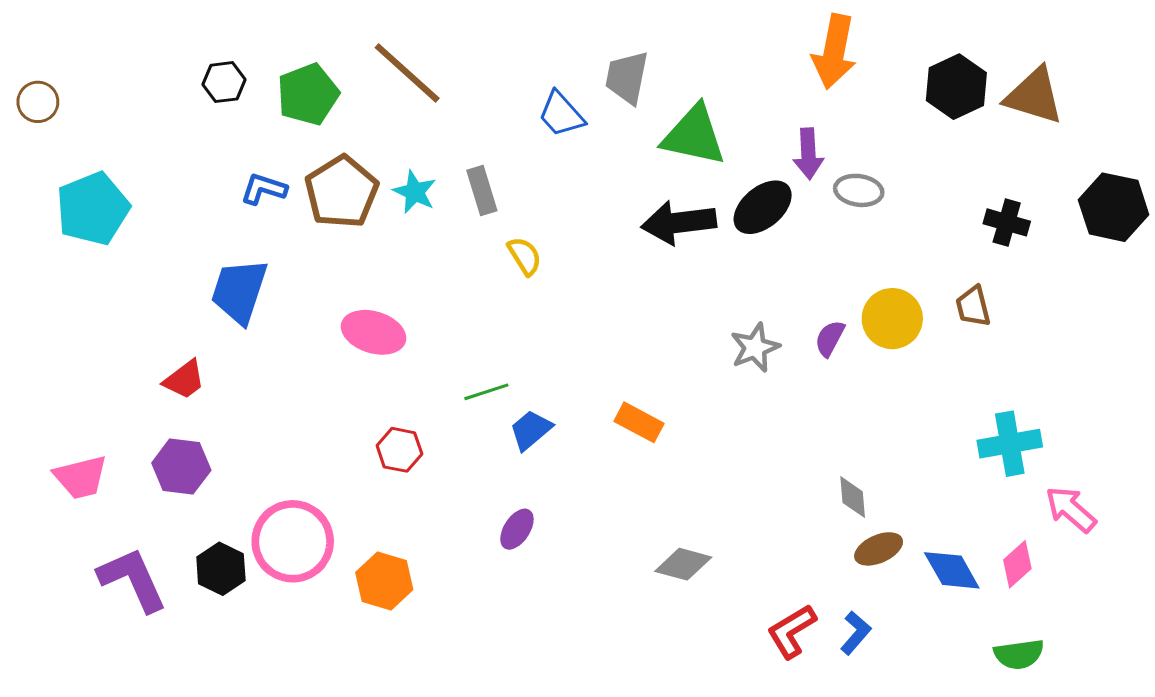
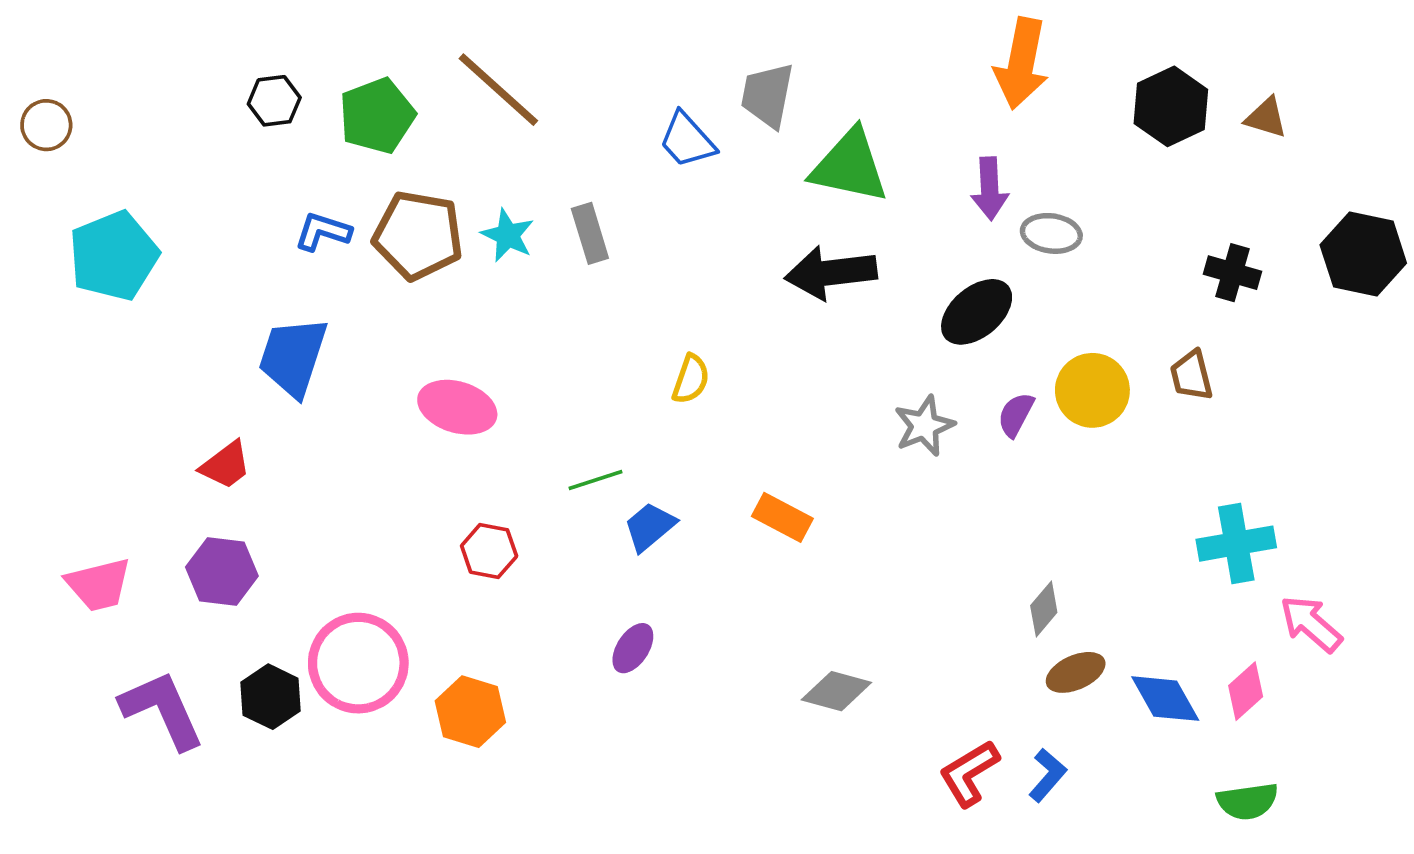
brown triangle: (1034, 96) -> (1266, 118), size x0.6
brown pentagon: (342, 192) -> (418, 235), turned -30
black ellipse: (763, 207) -> (977, 312), moved
yellow semicircle: (525, 256) -> (691, 379), moved, turned 51
gray diamond: (853, 497) -> (1044, 609), turned 45

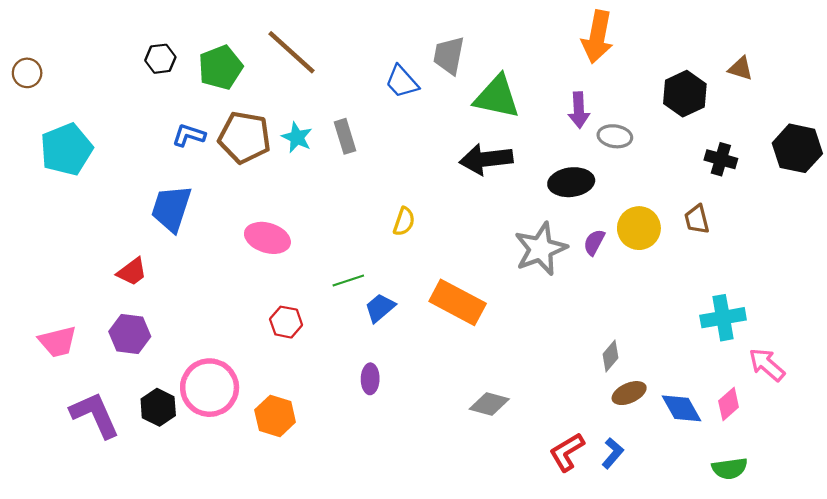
black hexagon: (1171, 106) -> (685, 94), moved
black ellipse: (977, 312) -> (571, 182), turned 33
gray star: (924, 426) -> (541, 249), size x1.5
orange rectangle: (782, 517) -> (458, 302), size x1.6
purple ellipse: (633, 648) -> (370, 379), turned -32

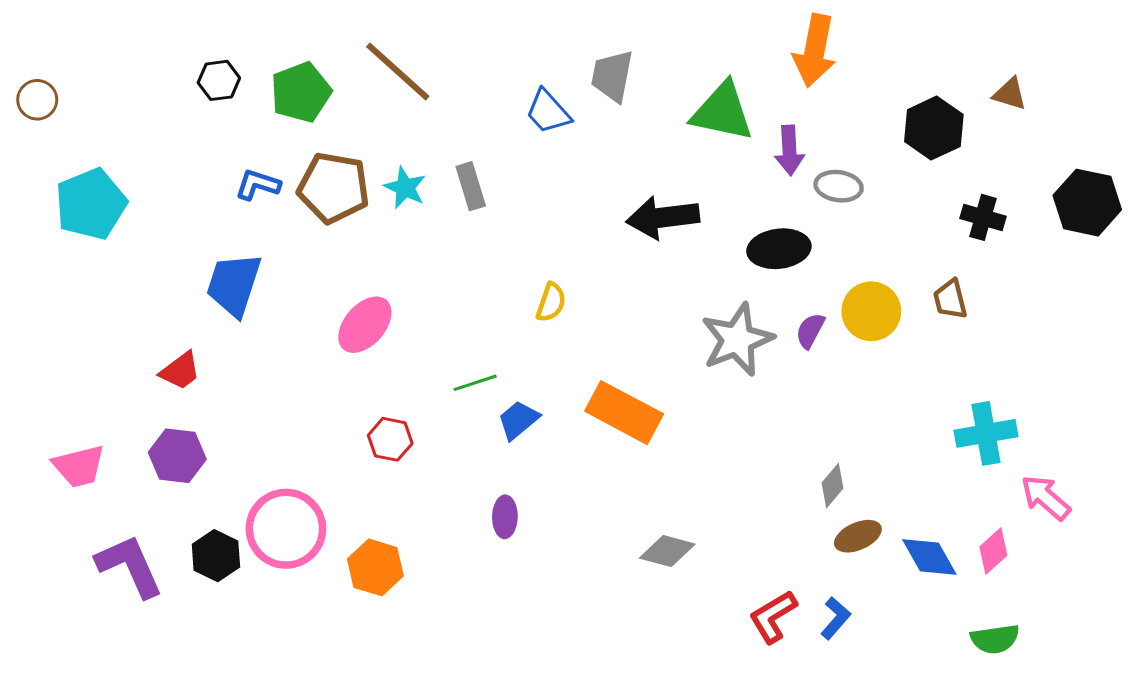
green triangle: (497, 97) -> (722, 112), moved
pink ellipse: (267, 238) -> (365, 325), turned -66

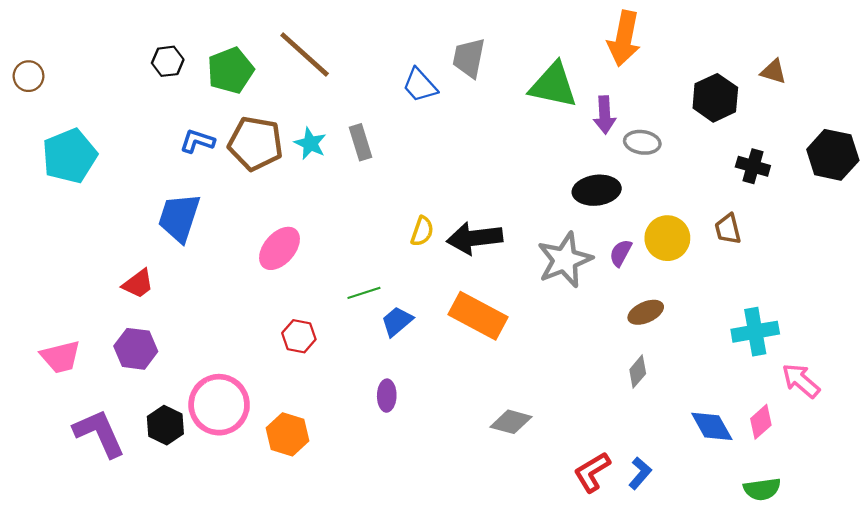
black arrow: (663, 217) -> (475, 238), moved
brown ellipse: (858, 536) -> (646, 312), moved

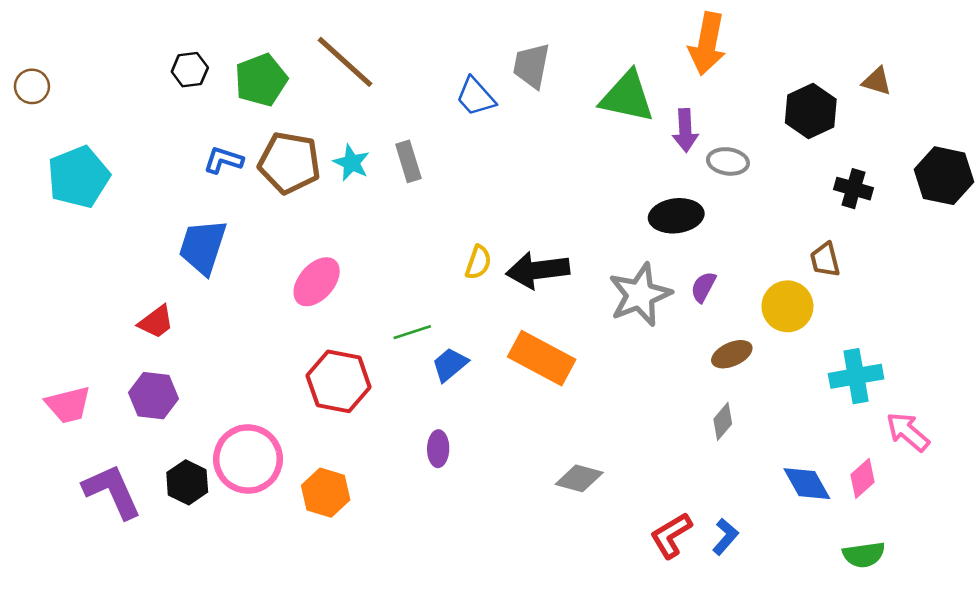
yellow circle: (667, 238) -> (787, 306), moved
red hexagon: (299, 336) -> (339, 381), size x1.6

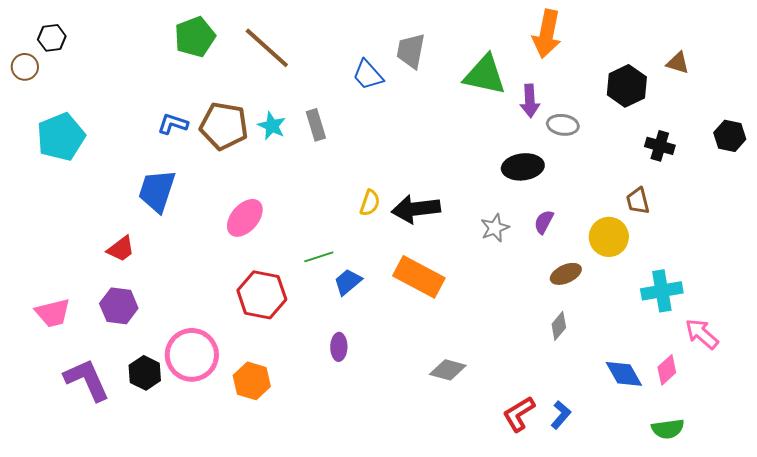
black hexagon: (190, 70) -> (52, 38), moved
green pentagon: (261, 80) -> (195, 37), moved
black hexagon: (944, 176) -> (730, 136), size x0.7
gray star: (640, 295) -> (495, 228), size x0.6

